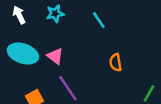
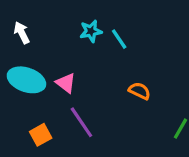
cyan star: (55, 14) -> (91, 31), moved
orange semicircle: (116, 63) -> (140, 91), turned 126

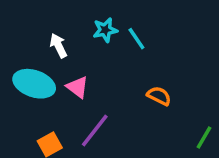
white arrow: (22, 33) -> (58, 46), moved
purple line: (81, 122) -> (95, 131), turned 72

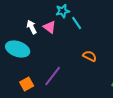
cyan star: (105, 30) -> (63, 11), moved
pink triangle: (77, 87) -> (50, 27), moved

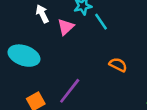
white arrow: (32, 27) -> (42, 14), moved
pink triangle: (50, 27) -> (66, 27), turned 40

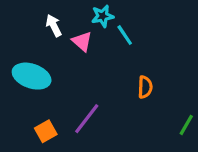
pink triangle: (66, 27) -> (82, 41), turned -36
orange semicircle: (118, 65) -> (145, 87), turned 66

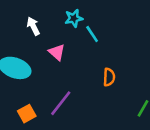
pink triangle: (82, 41) -> (57, 52), moved

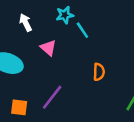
orange square: (27, 114) -> (19, 107), turned 36

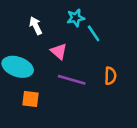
purple line: (52, 97) -> (72, 80), moved, turned 68
orange square: (19, 107) -> (30, 99), moved

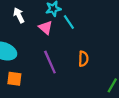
pink triangle: (59, 51) -> (46, 28), moved
purple line: (72, 80) -> (50, 62), turned 50

